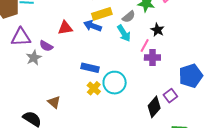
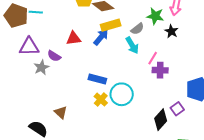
blue arrow: (93, 26) -> (101, 37), turned 108
black star: (157, 30) -> (171, 31), moved

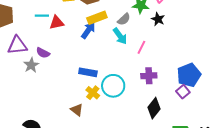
cyan line: (36, 12) -> (42, 16), moved
red triangle: (74, 38) -> (57, 23), moved
purple cross: (160, 70) -> (149, 76), moved
purple square: (177, 109) -> (183, 92), moved
brown triangle: (61, 112) -> (77, 110), moved

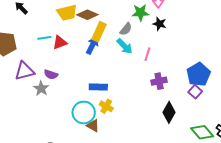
yellow rectangle: (97, 18) -> (99, 32), turned -36
cyan circle: (113, 86) -> (84, 113), moved

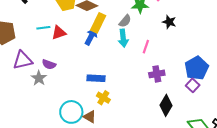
black star: (160, 24) -> (169, 22), moved
cyan arrow: (125, 46) -> (123, 38), turned 36
cyan circle: (84, 113) -> (71, 112), moved

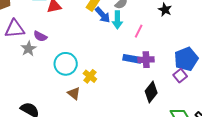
blue arrow: (91, 36) -> (103, 15), moved, turned 102
blue rectangle: (96, 78) -> (132, 59), moved
cyan circle: (71, 112) -> (66, 64), moved

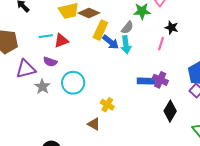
pink line: (139, 31) -> (161, 44), moved
purple semicircle: (40, 36) -> (50, 62), moved
purple cross: (146, 60) -> (160, 80), turned 35
cyan circle: (66, 64) -> (73, 83), moved

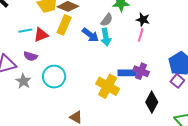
black star: (172, 28) -> (143, 20), moved
yellow rectangle: (100, 30) -> (64, 25), moved
yellow cross: (107, 105) -> (108, 86), moved, size x1.6

